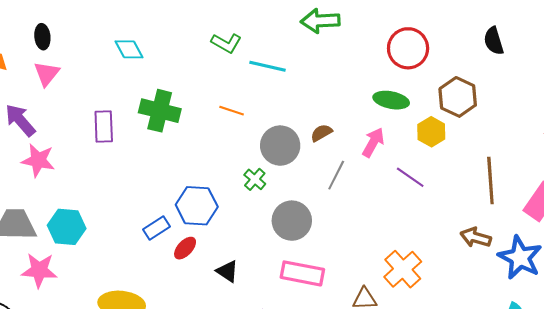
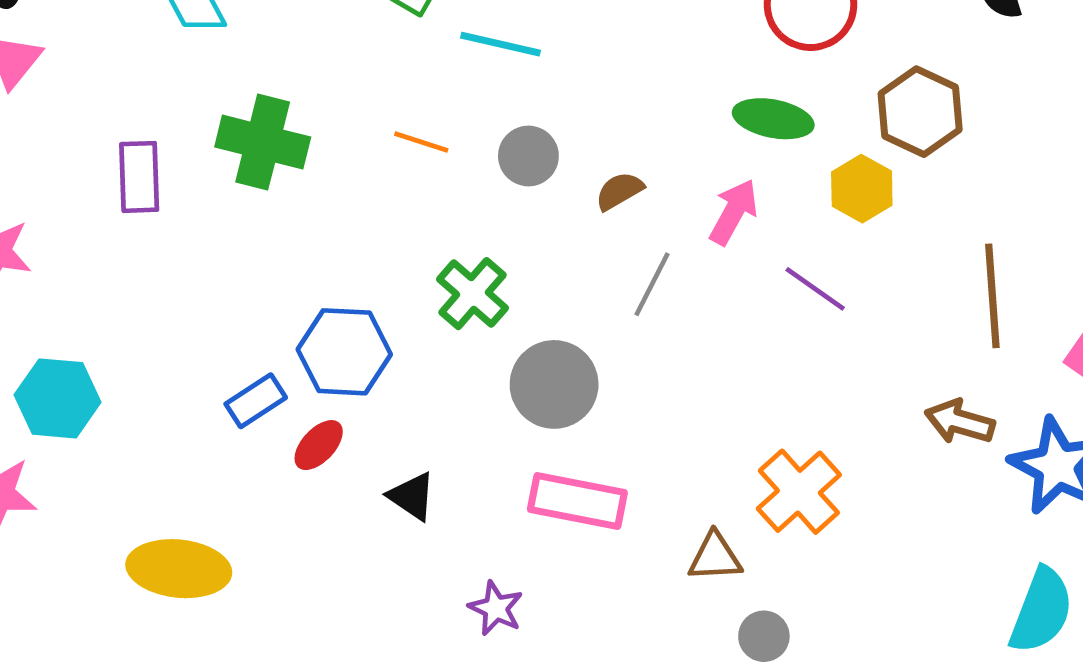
gray circle: (280, 146) -> (528, 156), moved, size x0.7
green cross: (255, 179) -> (472, 294), size x1.4

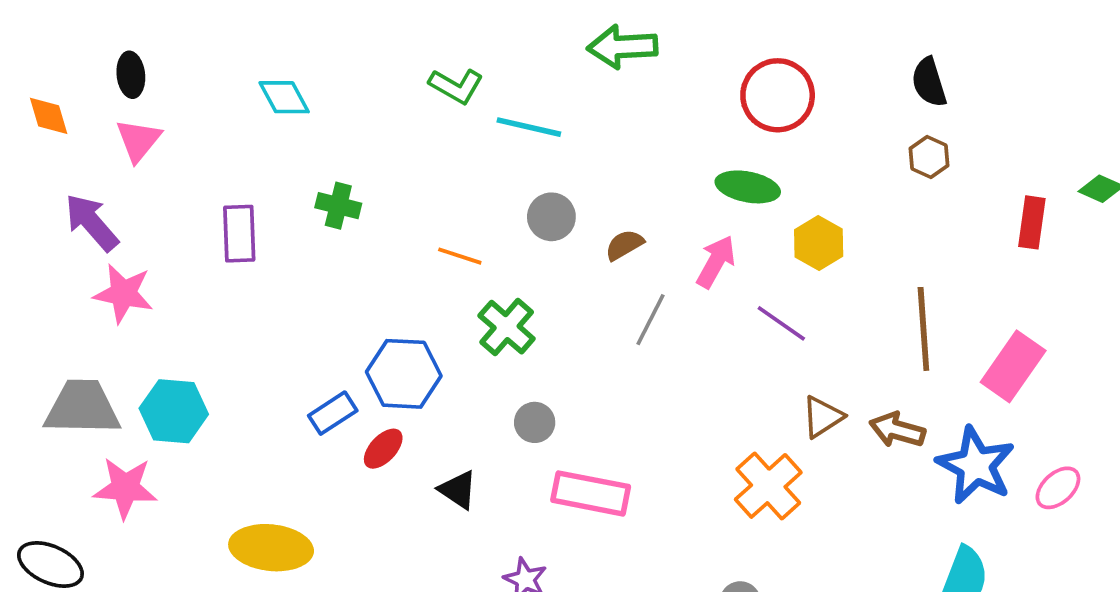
brown hexagon: (920, 112) -> (929, 157), moved, size x0.6
green cross: (263, 142) -> (338, 206), size x0.6
orange line: (421, 142) -> (460, 256), moved
gray circle: (554, 384) -> (535, 422), moved, size x0.6
brown triangle: (715, 557) -> (822, 417), moved, turned -30

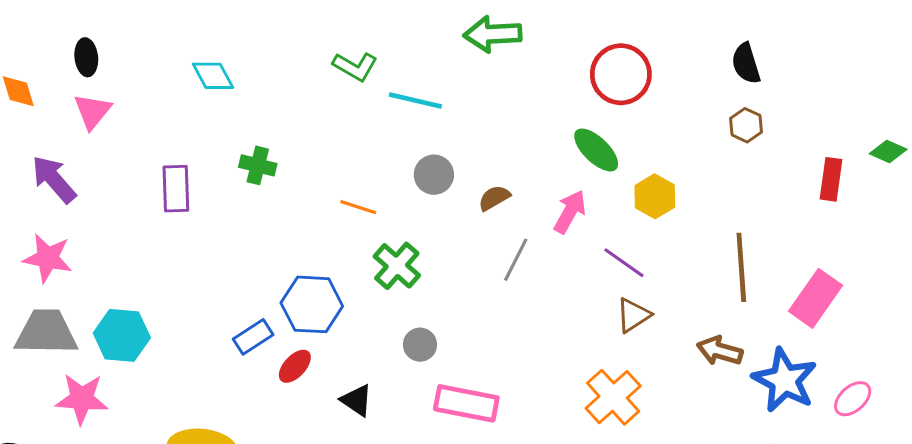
green ellipse: (748, 187) -> (596, 150), turned 33
pink star: (123, 293) -> (48, 258), moved
brown triangle: (822, 417) -> (633, 315), moved

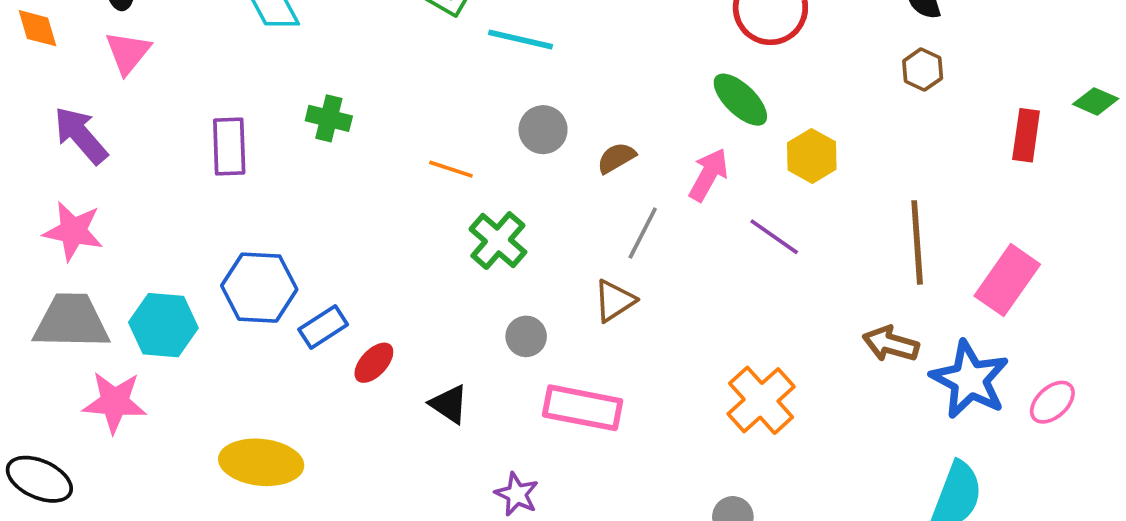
blue hexagon: (312, 304) -> (259, 288), moved
brown triangle: (633, 315) -> (614, 301), moved

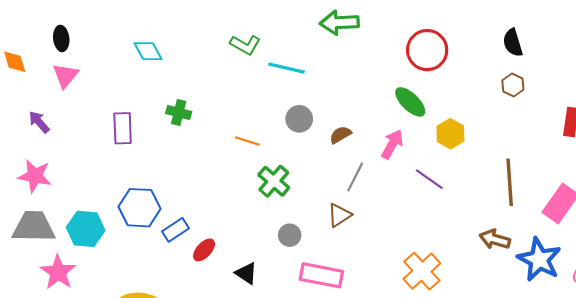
purple arrow: (81, 135) -> (39, 122), size x0.7
pink star: (115, 402) -> (58, 272), turned 30

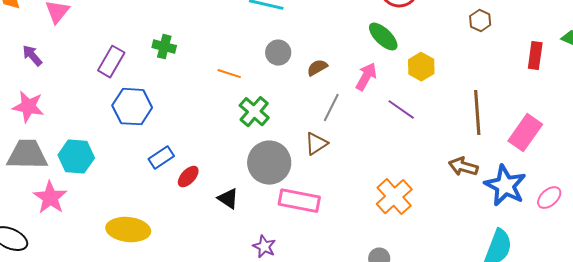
purple rectangle: (123, 128) -> (111, 62), turned 32
blue hexagon: (139, 208) -> (132, 107), moved
gray circle: (290, 235) -> (269, 163), size x2.0

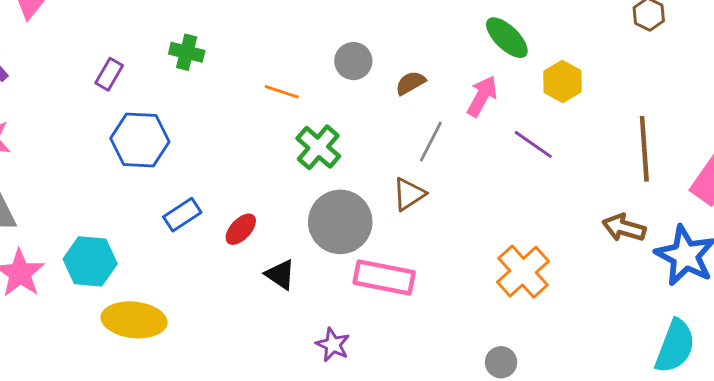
purple rectangle: (111, 62) -> (109, 74), size x0.7
cyan hexagon: (76, 157) -> (90, 261), moved
red ellipse: (188, 177) -> (241, 229), moved

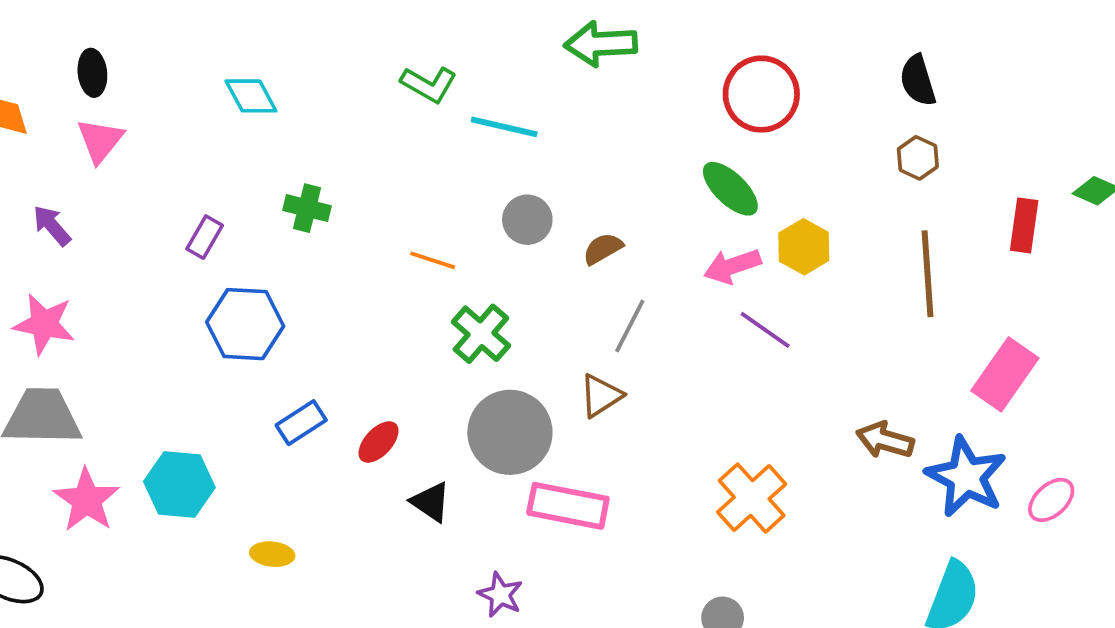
pink arrow: (482, 96) -> (732, 266), moved, turned -138
brown line: (644, 149) -> (928, 274), moved
yellow ellipse: (134, 320) -> (272, 554), moved, size x0.5

